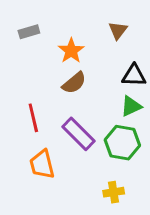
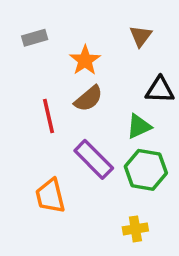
green triangle: (131, 106) -> (139, 126), moved
red line: (33, 118) -> (49, 116), moved

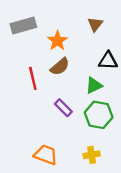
gray rectangle: (35, 38) -> (23, 25), size x1.5
purple rectangle: (94, 159) -> (63, 108), size x0.7
orange trapezoid: (50, 196) -> (46, 155), moved, turned 125

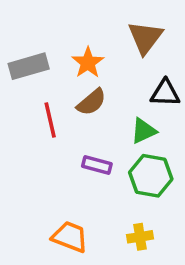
brown triangle: (95, 24) -> (145, 37), size x1.5
gray rectangle: (23, 25) -> (29, 66), moved
purple rectangle: (63, 108) -> (97, 165), turned -30

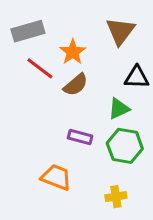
gray rectangle: (29, 66) -> (28, 31), moved
red line: (50, 120) -> (40, 68), moved, turned -40
orange trapezoid: (70, 237) -> (56, 177), moved

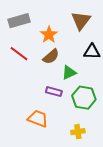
red line: (40, 68) -> (19, 54), moved
green triangle: (119, 109) -> (69, 73), moved

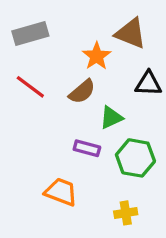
brown triangle: (81, 21) -> (131, 33), turned -45
orange star: (49, 35) -> (97, 56), moved

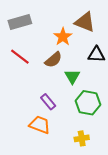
green triangle: (111, 118) -> (72, 77), turned -35
purple rectangle: (87, 148) -> (48, 102), moved, turned 35

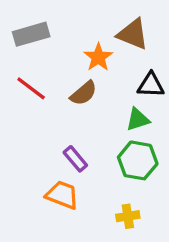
green triangle: (72, 77) -> (138, 119), moved, turned 42

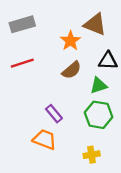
red line: (31, 88) -> (22, 63), turned -55
brown semicircle: (84, 93) -> (72, 70), moved

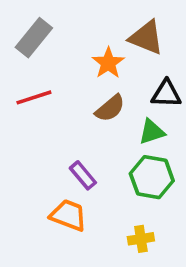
gray rectangle: (22, 24) -> (34, 38), turned -35

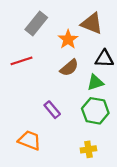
gray rectangle: (34, 38) -> (36, 23), moved
orange trapezoid: (68, 215) -> (29, 140), moved

